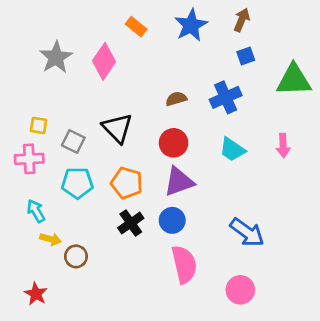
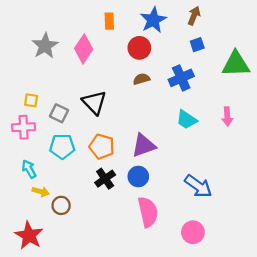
orange rectangle: (136, 27) -> (109, 21), turned 49
red circle: (174, 143) -> (139, 48), moved
red star: (36, 294) -> (29, 235), size x1.5

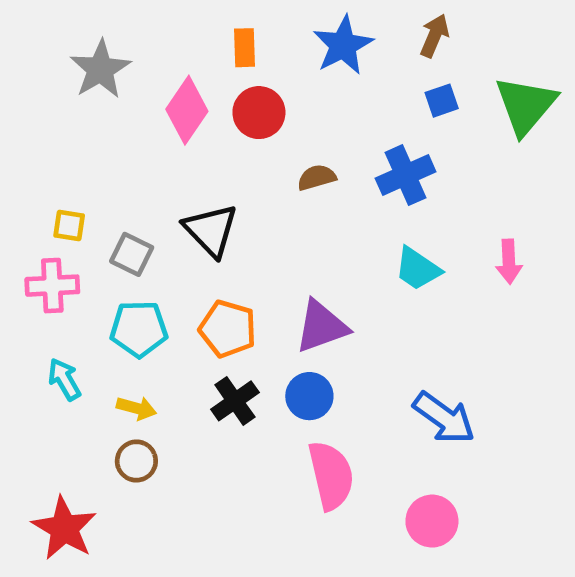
gray star: (45, 46) -> (100, 69), moved
red circle: (139, 48) -> (259, 113), moved
green triangle: (236, 64) -> (526, 105), moved, turned -48
yellow arrow: (41, 192) -> (136, 408), moved

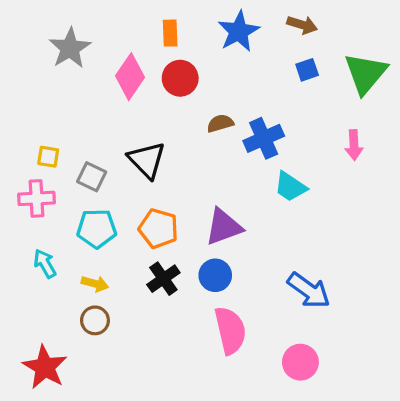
brown arrow: (434, 36) -> (302, 25), turned 84
blue cross: (406, 175) -> (264, 138), moved
pink arrow: (509, 262) -> (354, 145), moved

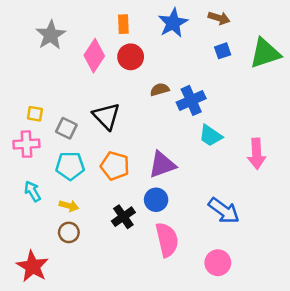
green triangle: (366, 73) -> (265, 53), turned 32
pink arrow: (354, 145) -> (257, 154), moved, size x1.4
black cross: (163, 279) -> (123, 217), moved

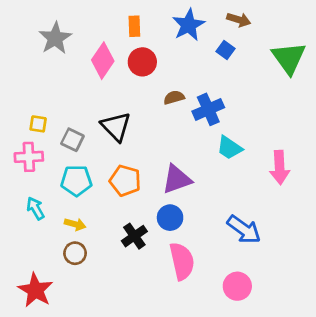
blue square: (223, 51) -> (225, 50), moved, turned -35
green triangle: (265, 53) -> (289, 58), turned -48

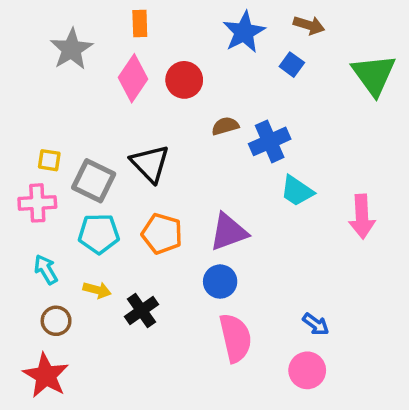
orange rectangle: (134, 26) -> (140, 24), moved
gray square: (72, 140) -> (94, 181), size x1.4
blue arrow: (244, 229) -> (316, 324), moved, size x0.6
black cross: (134, 236) -> (141, 311), moved
brown circle: (75, 253) -> (56, 321), moved

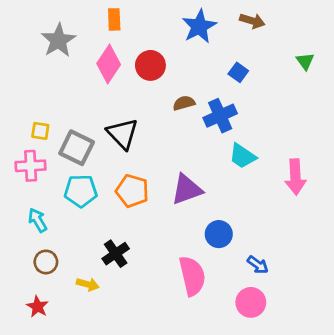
blue square: (292, 65) -> (238, 72), moved
green triangle: (374, 75) -> (305, 61), size x0.5
blue circle: (220, 282) -> (219, 234), moved
yellow arrow: (97, 290) -> (88, 284), moved
red star: (46, 375) -> (38, 307), size x0.6

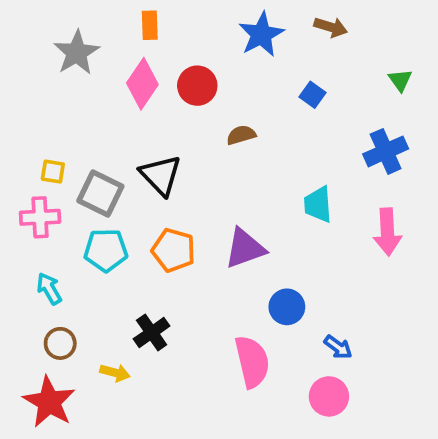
blue cross: (220, 116) -> (386, 151), moved
cyan trapezoid: (242, 156) -> (318, 204), turned 52
red star: (38, 307) -> (49, 402), size x1.8

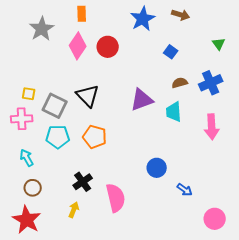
brown semicircle: (241, 135) -> (180, 83), moved
purple triangle: (245, 248) -> (142, 100), moved
pink semicircle: (252, 362) -> (116, 198), moved
yellow arrow: (115, 373) -> (74, 210), moved, turned -84
pink circle: (329, 396) -> (215, 219), moved

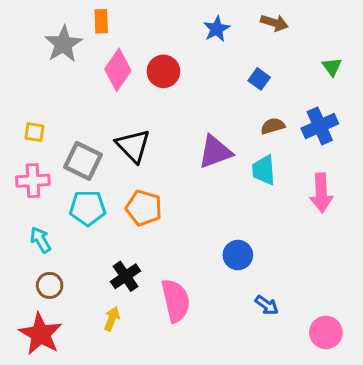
orange rectangle: (82, 14) -> (101, 21), moved
blue star: (143, 19) -> (217, 29), size x0.7
yellow square: (29, 94) -> (34, 132), moved
blue arrow: (185, 190) -> (267, 305), moved

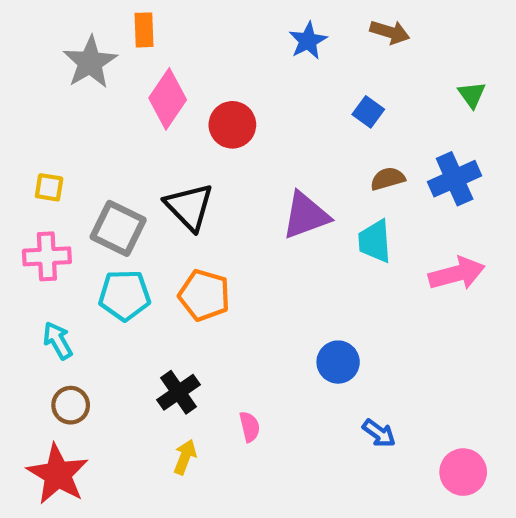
red circle: (163, 71) -> (232, 125), moved
pink arrow: (321, 193) -> (457, 274), turned -102
pink semicircle: (176, 301) -> (250, 427), size x0.5
yellow arrow: (112, 319) -> (185, 457), moved

